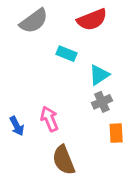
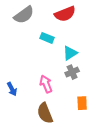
pink arrow: (49, 119) -> (46, 84), moved
orange rectangle: (116, 133) -> (82, 103), moved

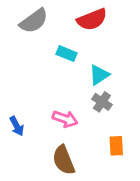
gray cross: (72, 72) -> (102, 102), turned -32
pink arrow: (46, 84) -> (65, 119), turned 132

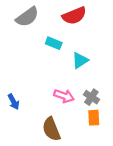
gray cross: (102, 102) -> (91, 97), moved
pink arrow: (65, 119) -> (64, 96), moved

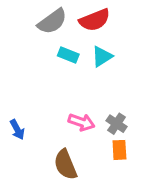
gray semicircle: (27, 17) -> (52, 21), moved
cyan triangle: (80, 60) -> (102, 56), moved

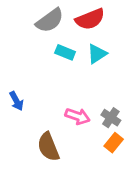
blue arrow: (17, 130) -> (16, 101), moved
orange rectangle: (119, 150) -> (114, 143), turned 42
brown semicircle: (65, 165) -> (48, 147), moved

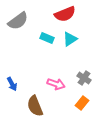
gray semicircle: (50, 20) -> (18, 21), moved
blue arrow: (16, 101) -> (12, 84), moved
gray cross: (111, 118) -> (84, 78), moved

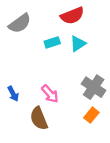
cyan rectangle: (47, 38) -> (52, 42), turned -40
gray cross: (84, 78) -> (94, 87), size x1.5
pink arrow: (56, 84) -> (50, 94), moved, turned 30

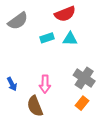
cyan triangle: (78, 44) -> (70, 39), turned 35
pink arrow: (50, 94) -> (45, 84), turned 42

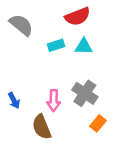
gray semicircle: (18, 21) -> (21, 25), turned -105
gray cross: (84, 78) -> (85, 93), moved

